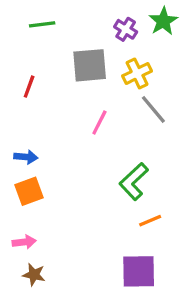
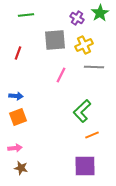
gray line: (153, 109) -> (94, 67), turned -48

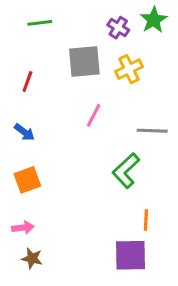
gray line: (94, 67) -> (152, 131), moved
blue arrow: (16, 96) -> (24, 132), moved, turned 32
orange line: (92, 135) -> (146, 220), moved, turned -64

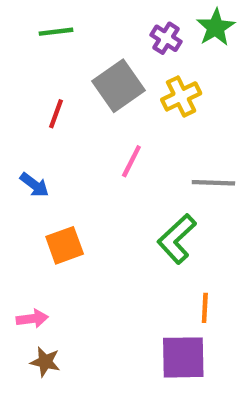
gray square: (84, 61) -> (119, 86), turned -30
red line: (27, 81) -> (56, 114), moved
orange square: (27, 180) -> (65, 245), moved

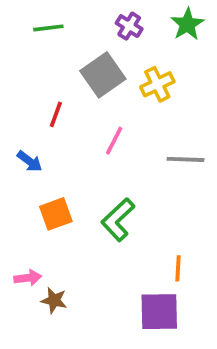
purple cross: (166, 38) -> (129, 26), moved
red line: (56, 114) -> (56, 114), moved
green L-shape: (177, 239) -> (118, 220), moved
brown star: (45, 362) -> (54, 300), moved

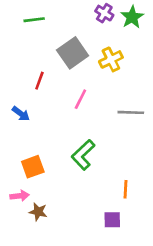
purple cross: (129, 26) -> (104, 13), moved
orange square: (56, 214) -> (33, 167), moved
purple square: (159, 312) -> (112, 220), size x0.6

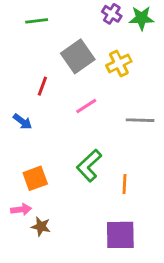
green star: (132, 17) -> (142, 18), turned 30
pink line: (80, 99) -> (86, 106), turned 30
orange line: (125, 189) -> (125, 184), moved
purple square: (112, 220) -> (120, 235), size x1.6

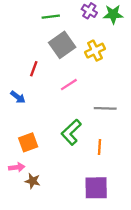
green line: (37, 21) -> (51, 17), moved
gray line: (140, 120) -> (105, 108), moved

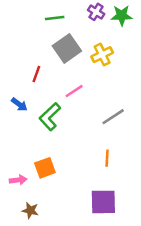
gray line: (105, 108) -> (113, 117), turned -35
green L-shape: (71, 132) -> (50, 117), moved
orange square: (28, 142) -> (45, 168), moved
brown star: (33, 181) -> (30, 210), moved

